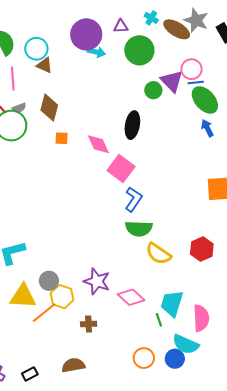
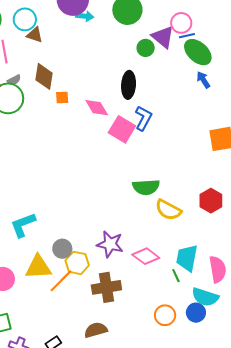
orange square: (62, 138) -> (62, 97), moved
blue L-shape: (133, 199) -> (143, 118), moved
brown cross: (89, 324) -> (106, 287), size x1.8

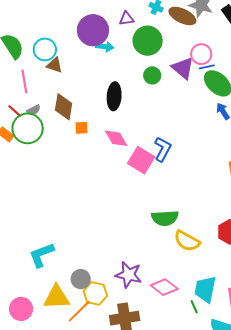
green circle: (146, 48) -> (152, 75), moved
black ellipse: (129, 85) -> (114, 96), moved

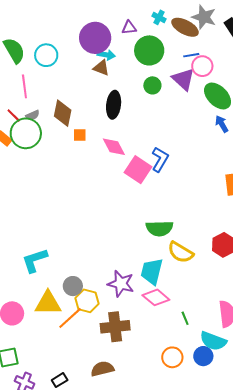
brown triangle: (55, 65) -> (101, 68), moved
blue line: (207, 67) -> (191, 55), moved
cyan trapezoid: (205, 289) -> (152, 271), moved

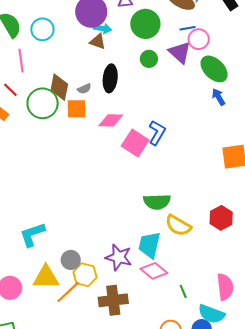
gray semicircle: (33, 115) -> (84, 89), moved
green circle: (26, 133) -> (43, 103), moved
orange square: (80, 135) -> (77, 109), size x1.5
pink diamond: (114, 147) -> (111, 120), turned -60

